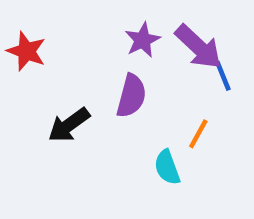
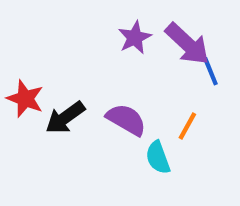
red star: (26, 51) -> (25, 99), moved
purple semicircle: (131, 96) -> (126, 120), moved, turned -75

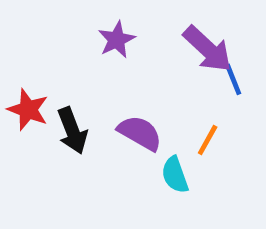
purple star: (135, 38) -> (117, 40), moved
black arrow: (65, 118) -> (72, 131), turned -75

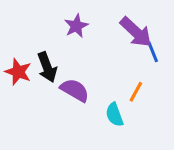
black arrow: (72, 131) -> (47, 67), moved
purple semicircle: (140, 133) -> (75, 90), moved

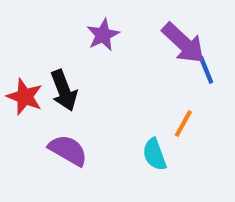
purple semicircle: (75, 90) -> (68, 150), moved

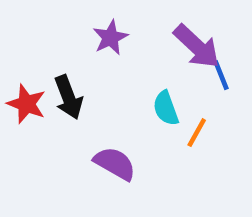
purple semicircle: (68, 150) -> (115, 164), moved
cyan semicircle: (155, 154) -> (166, 108), moved

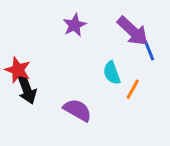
black arrow: (68, 97) -> (27, 89), moved

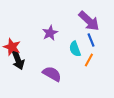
purple star: (75, 25) -> (50, 33), moved
blue line: (149, 50) -> (91, 40), moved

